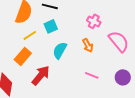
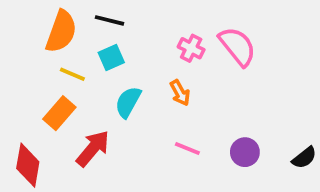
yellow line: (30, 35) -> (72, 74), turned 56
pink semicircle: (119, 41) -> (237, 46), moved

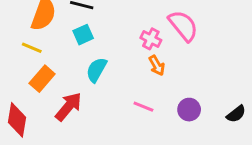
pink cross: (191, 48) -> (151, 39), moved
yellow line: (72, 74) -> (32, 48), moved
orange arrow: (180, 93) -> (157, 65), moved

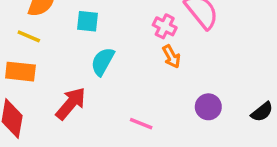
cyan square: (83, 35) -> (88, 21), turned 30
orange rectangle: (42, 79) -> (20, 72), moved, turned 55
pink line: (143, 107) -> (141, 124), moved

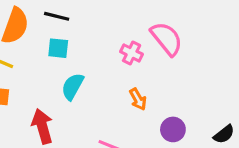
orange arrow: (171, 57) -> (138, 99), moved
red arrow: (71, 103) -> (42, 126), turned -56

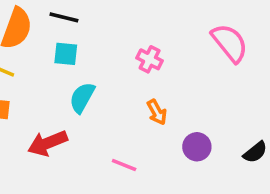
pink semicircle: (167, 39) -> (230, 43), moved
red arrow: (42, 126) -> (48, 143), turned -96

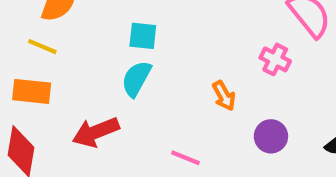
cyan square: (66, 54) -> (143, 36), moved
pink cross: (150, 59) -> (275, 59), moved

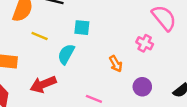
cyan square: (143, 36) -> (82, 28), moved
yellow line: (42, 47) -> (40, 36), moved

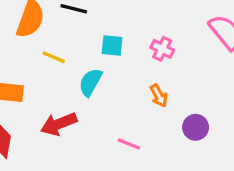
pink cross: (145, 43) -> (162, 49), moved

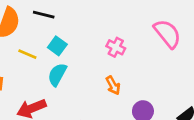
cyan square: (112, 46) -> (57, 46), moved, turned 30

